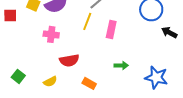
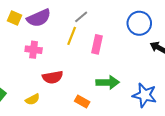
green arrow: (121, 65) -> (108, 82), size x1.5
orange rectangle: (89, 83) -> (82, 101), moved

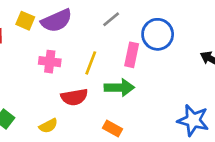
blue circle: (139, 23) -> (158, 34), moved
yellow line: (72, 36) -> (91, 63), moved
green arrow: (108, 82) -> (119, 88), moved

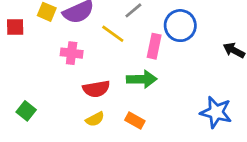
yellow line: (91, 63) -> (113, 34), moved, turned -75
yellow semicircle: (48, 126) -> (95, 119), moved

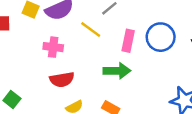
blue circle: (180, 26) -> (161, 37), moved
red semicircle: (96, 89) -> (62, 80), moved

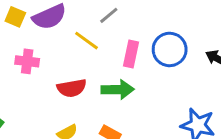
pink cross: (53, 47) -> (27, 61), moved
red semicircle: (62, 80) -> (72, 88), moved

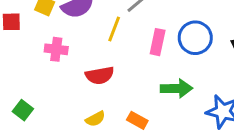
yellow line: (87, 41) -> (114, 29), turned 75
green arrow: (118, 90) -> (176, 88), moved

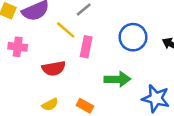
yellow line: (114, 29) -> (66, 30), turned -70
pink rectangle: (158, 42) -> (86, 47), moved

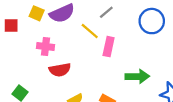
blue circle: (133, 37) -> (152, 21), moved
red semicircle: (54, 68) -> (60, 70), moved

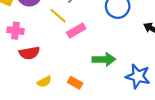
pink rectangle: (109, 47) -> (76, 31), turned 48

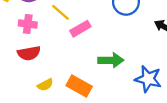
pink cross: (16, 31) -> (28, 24), moved
orange rectangle: (75, 83) -> (79, 86), size x1.5

